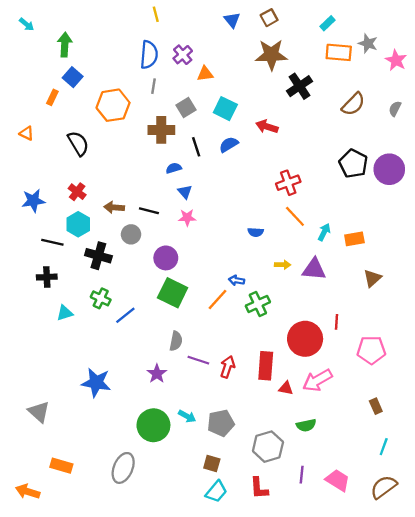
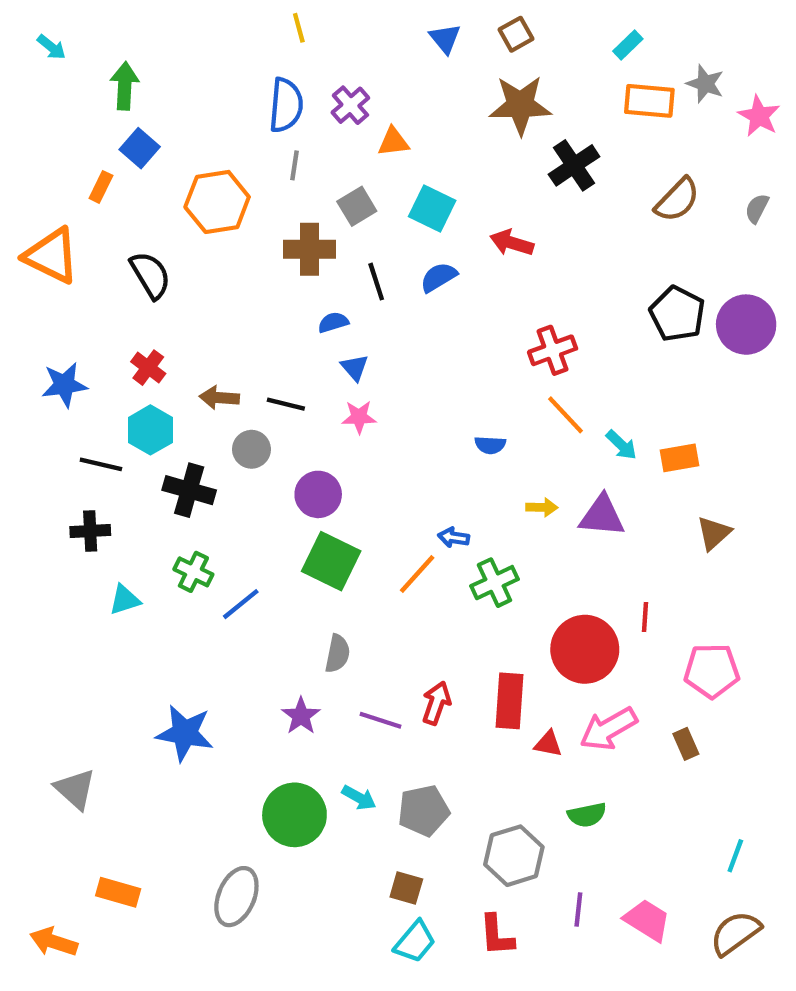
orange triangle: (27, 133) -> (51, 256), size x2.0
cyan arrow: (324, 232) -> (621, 445), turned 108
purple line: (198, 360) -> (381, 720), moved
brown rectangle: (376, 406) -> (686, 744), moved

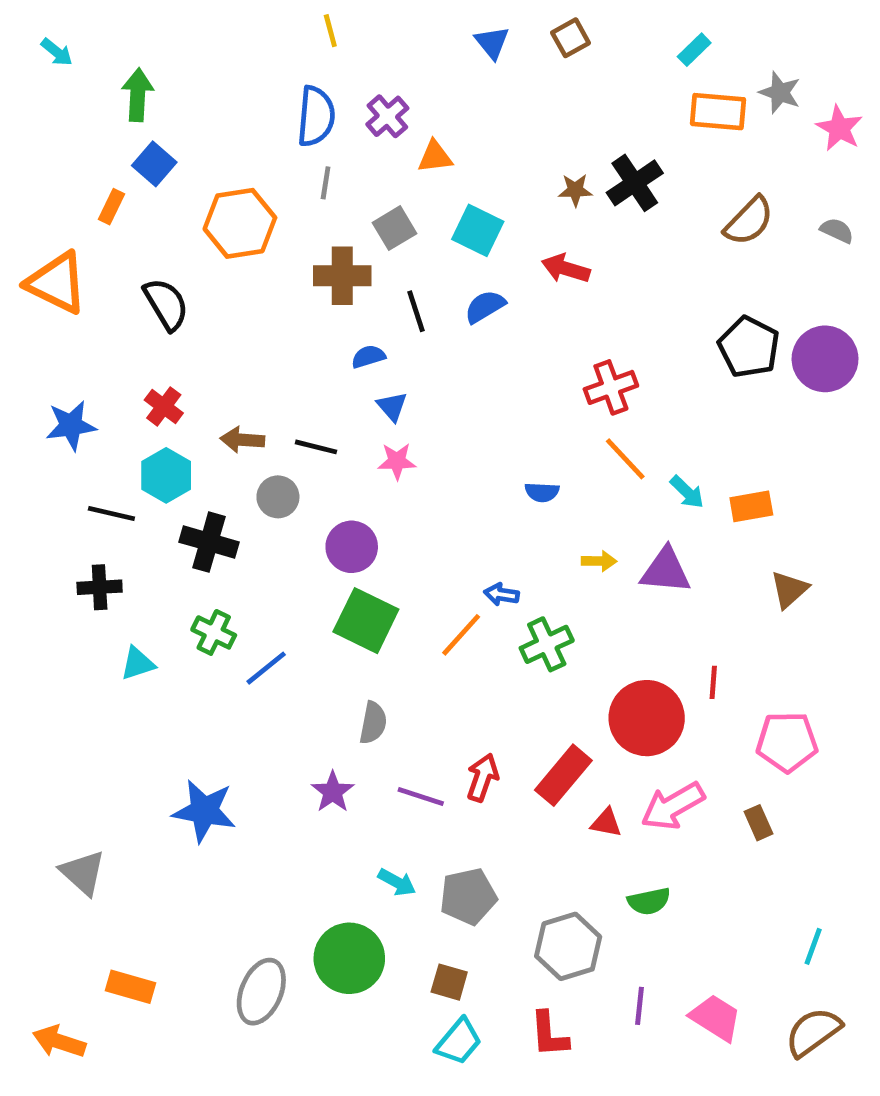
brown star: (520, 105) -> (575, 190), moved, size x0.5
gray semicircle: (757, 208) -> (837, 230), turned 88
red rectangle: (510, 701) -> (563, 775), turned 36
green circle: (294, 815) -> (349, 958), moved

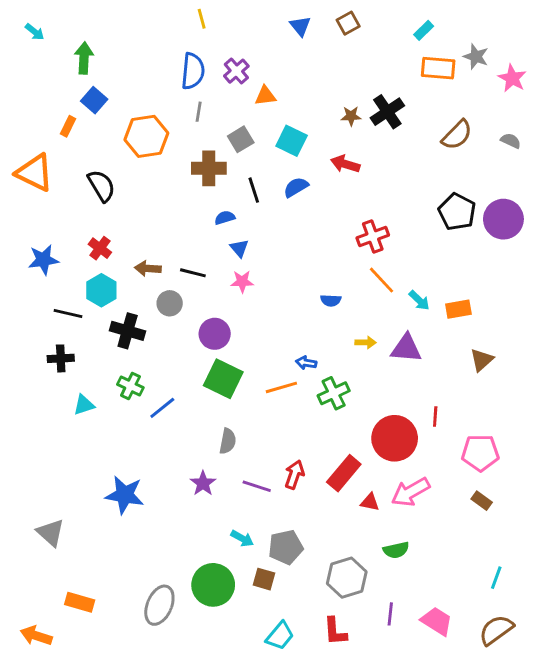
orange line: (461, 635) -> (281, 387), turned 32
brown rectangle: (758, 823) -> (482, 501), moved, turned -30
brown square: (449, 982) -> (264, 579), moved

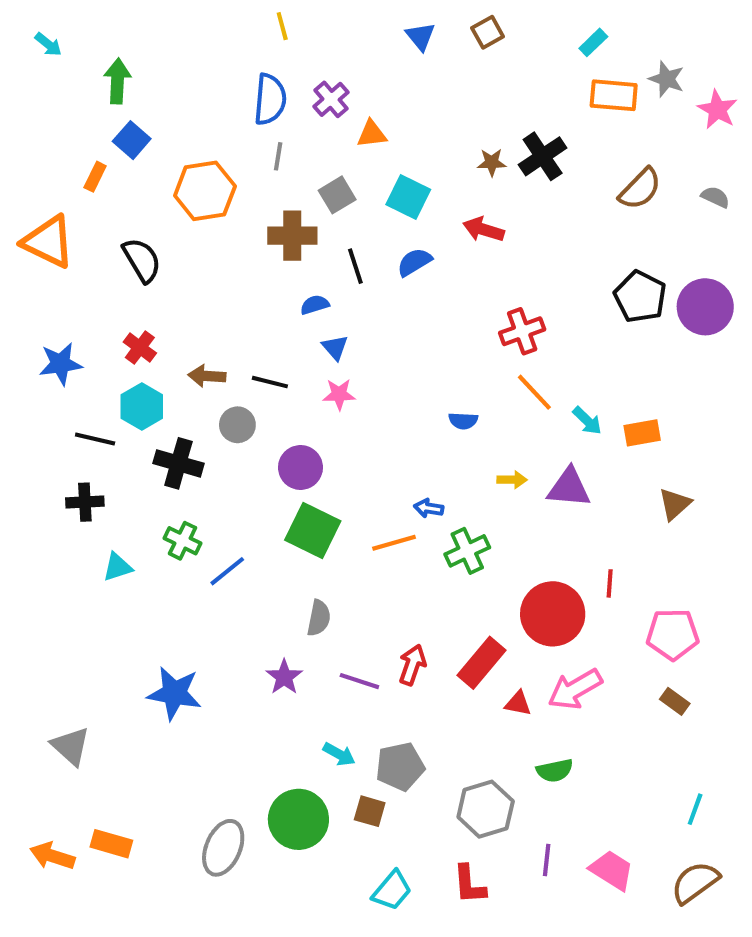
orange arrow: (36, 636) -> (52, 856), moved

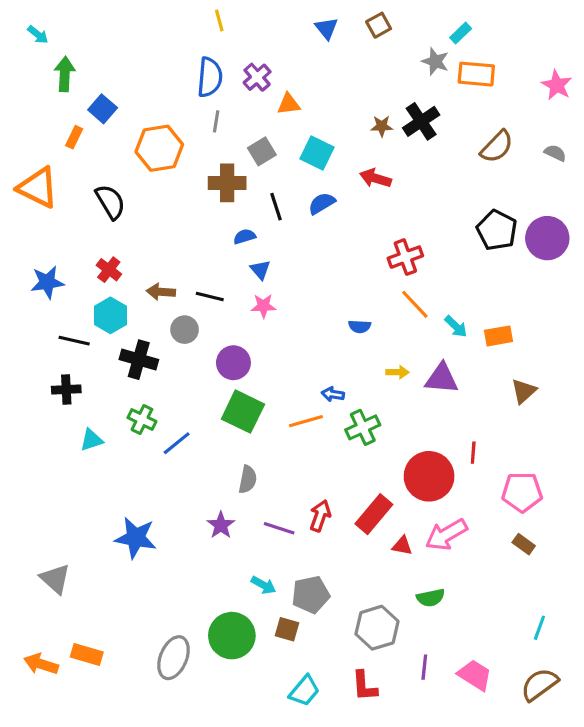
gray star: (667, 79) -> (435, 61), moved
green arrow: (117, 81) -> (65, 74), moved

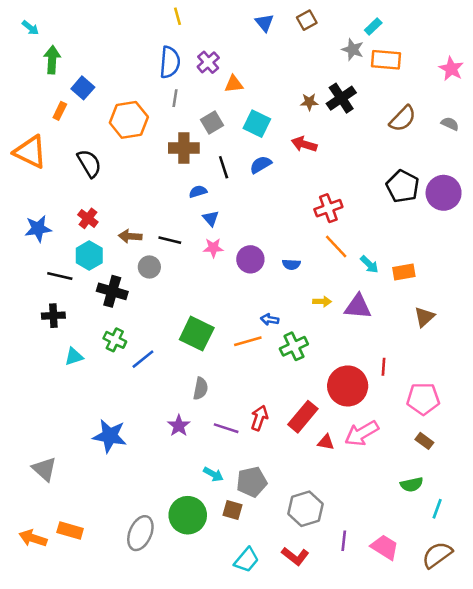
purple circle: (233, 363) -> (250, 259), moved
green semicircle: (431, 598) -> (412, 484), moved
red L-shape: (364, 686) -> (295, 556), turned -48

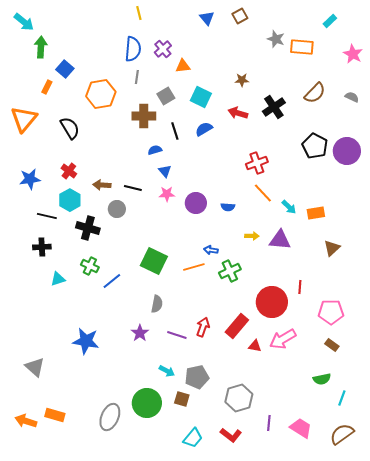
cyan rectangle: (373, 26) -> (330, 21), moved
cyan arrow: (30, 28) -> (24, 22), size x1.5
black cross: (341, 98) -> (274, 107), moved
orange triangle: (30, 152) -> (24, 119), turned 44

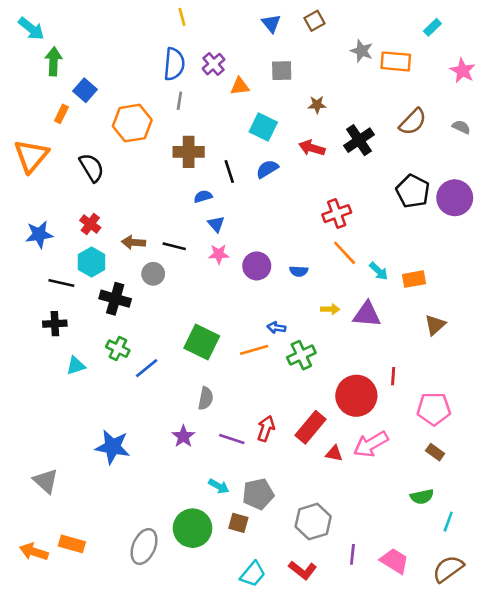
gray square: (166, 96) -> (282, 71), moved, turned 30

